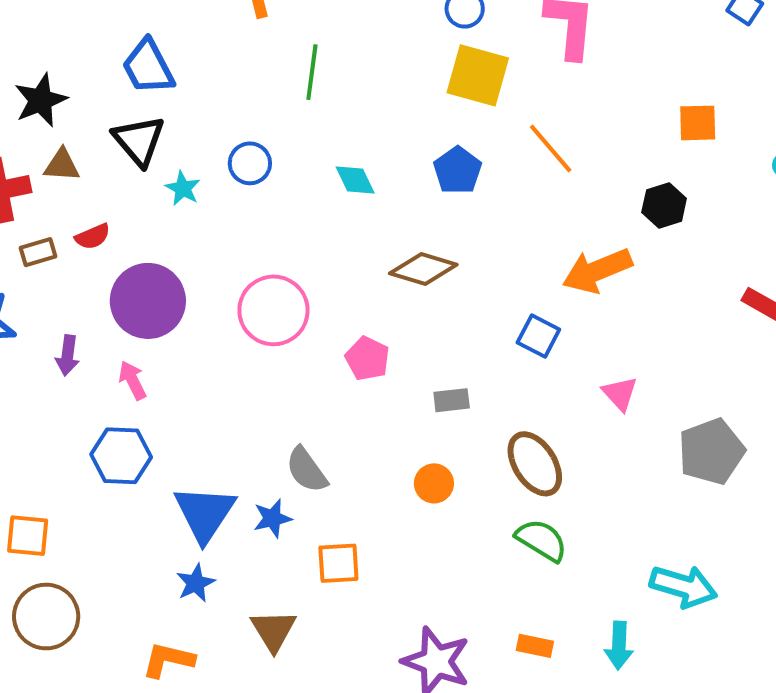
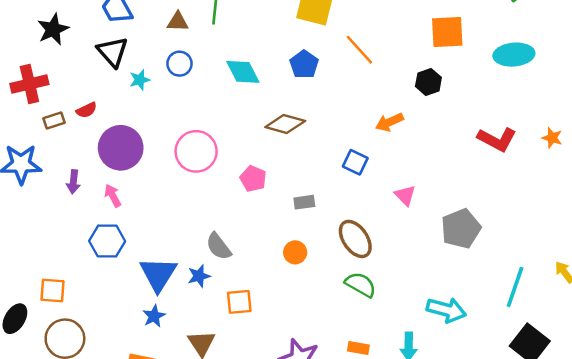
orange square: (698, 123) -> (447, 32), size x1.4
brown triangle: (62, 165) -> (178, 22), moved
cyan diamond: (355, 180) -> (243, 72), size x1.4
cyan star: (183, 188) -> (140, 80), turned 30
orange arrow: (597, 271) -> (389, 122), size x0.7

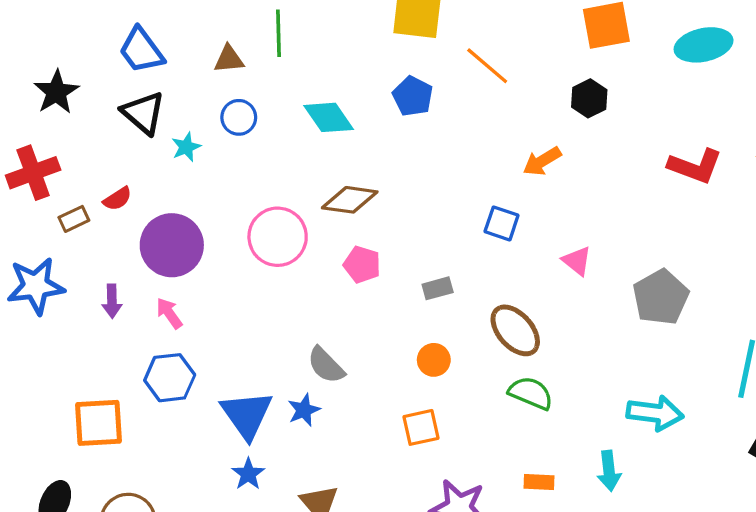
brown diamond: (285, 124) -> (350, 200), moved
orange square: (53, 291) -> (98, 423), moved, size x1.4
orange square: (239, 302) -> (421, 427), moved

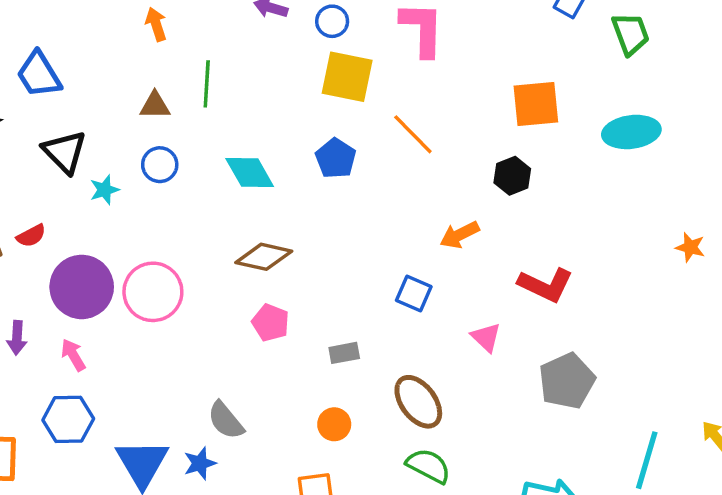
blue trapezoid: (141, 50) -> (39, 75), moved
red L-shape: (695, 166) -> (546, 285), moved
pink circle: (278, 237) -> (153, 292), moved

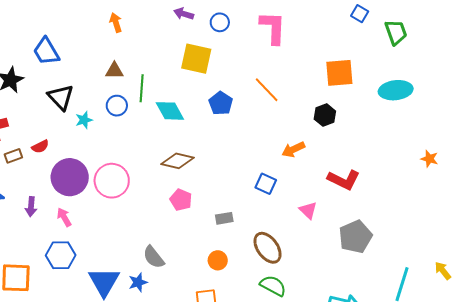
yellow square: (347, 77) -> (196, 59), moved
green line: (207, 84) -> (142, 88), moved

